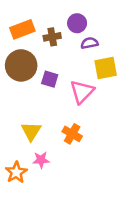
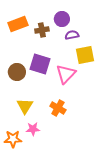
brown circle: (21, 65) -> (17, 72), moved, size x0.7
purple square: (50, 79) -> (40, 64), size x1.5
orange star: (16, 172) -> (13, 139), turned 30

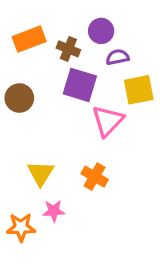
brown cross: (42, 30) -> (68, 49), turned 32
purple square: (40, 64) -> (80, 85), moved
brown circle: (17, 72) -> (19, 98), moved

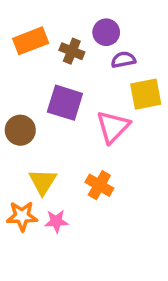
purple square: (80, 85) -> (65, 103), moved
brown circle: (19, 98) -> (20, 130), moved
orange star: (21, 227) -> (22, 216), moved

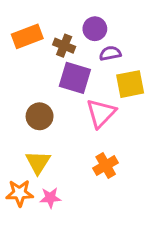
purple square: (65, 103) -> (75, 78), moved
brown circle: (20, 130) -> (40, 116), moved
orange cross: (99, 185) -> (106, 165), moved, turned 30

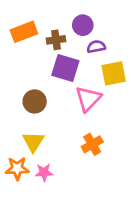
brown cross: (64, 46) -> (56, 40), turned -30

